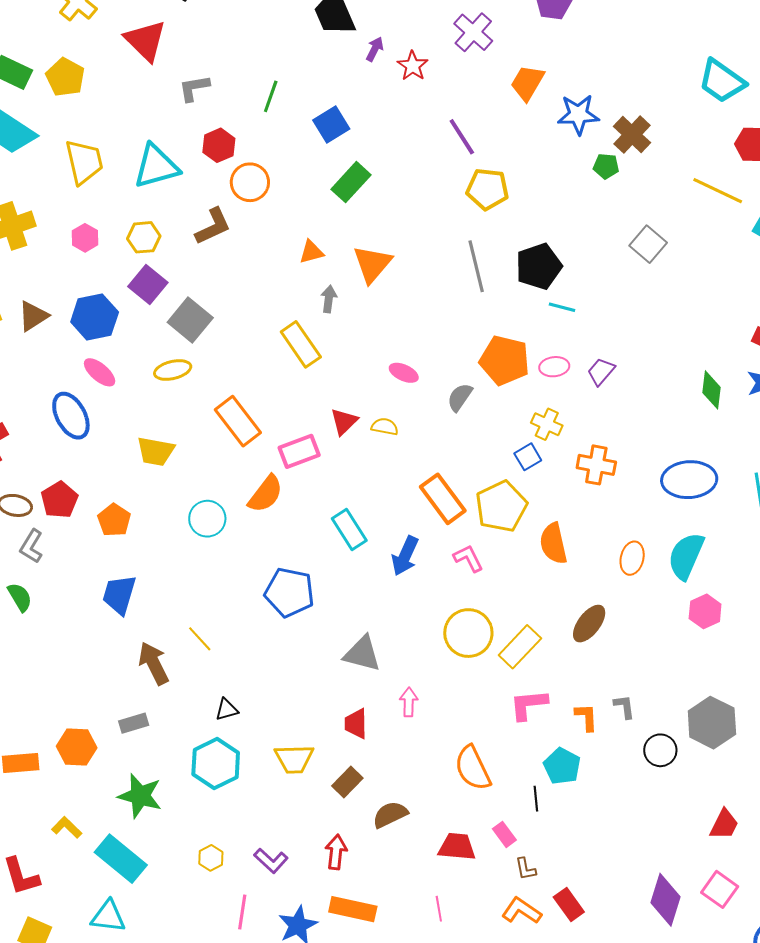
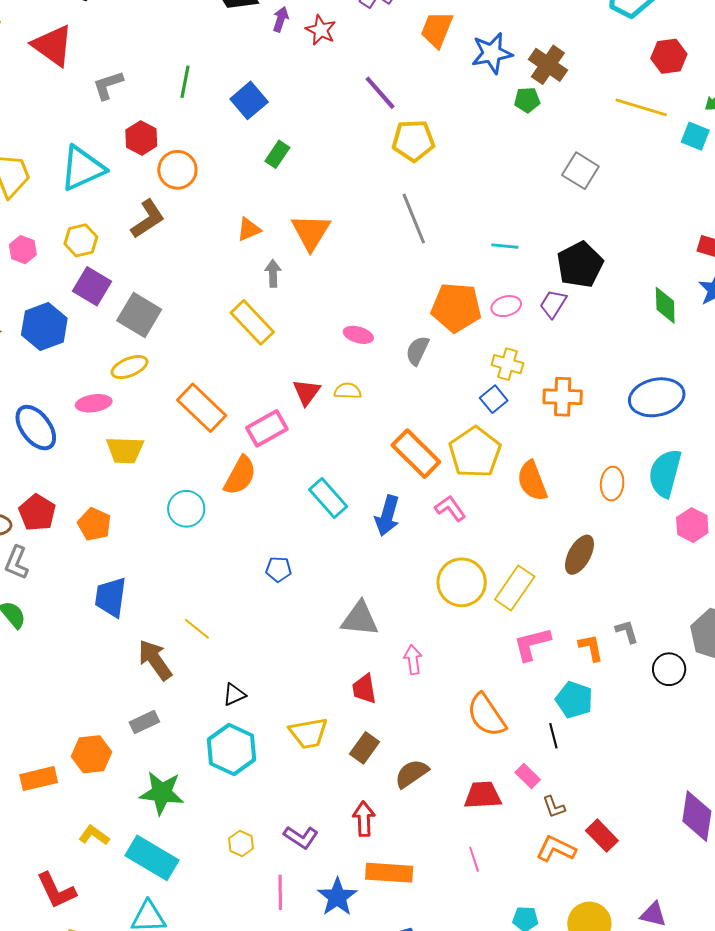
green rectangle: (351, 182) -> (277, 154), size x0.7
black pentagon: (539, 266) -> (580, 265), moved
pink ellipse: (100, 372) -> (94, 403), moved, turned -40
blue pentagon: (289, 592) -> (279, 569), size x0.5

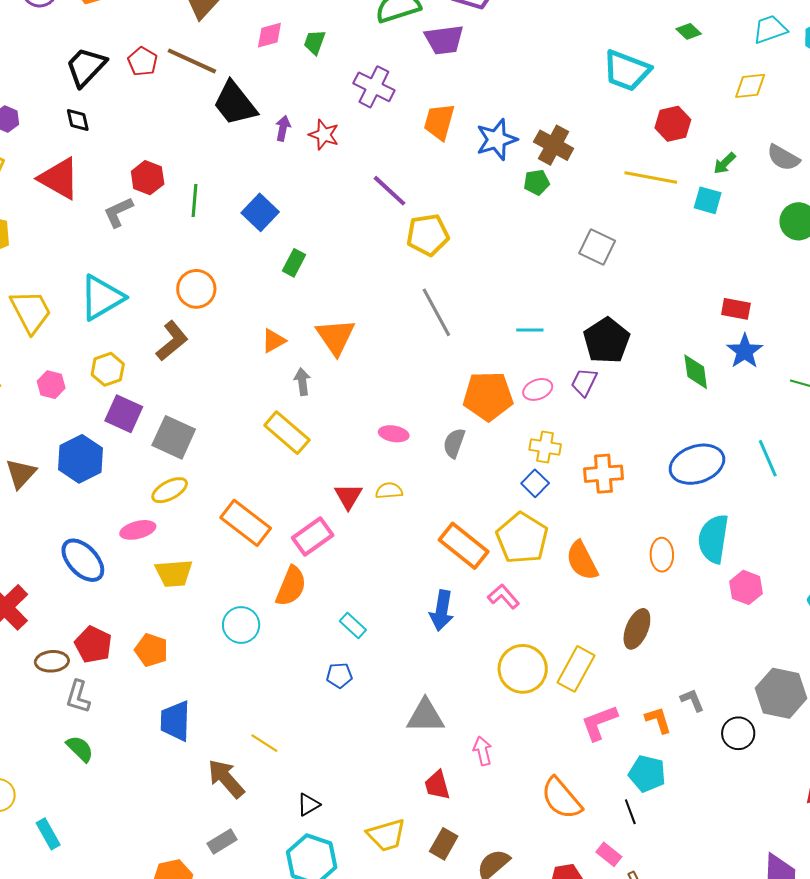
red hexagon: (141, 138) -> (148, 178), moved
cyan rectangle: (328, 498) -> (353, 626), moved, size x0.7

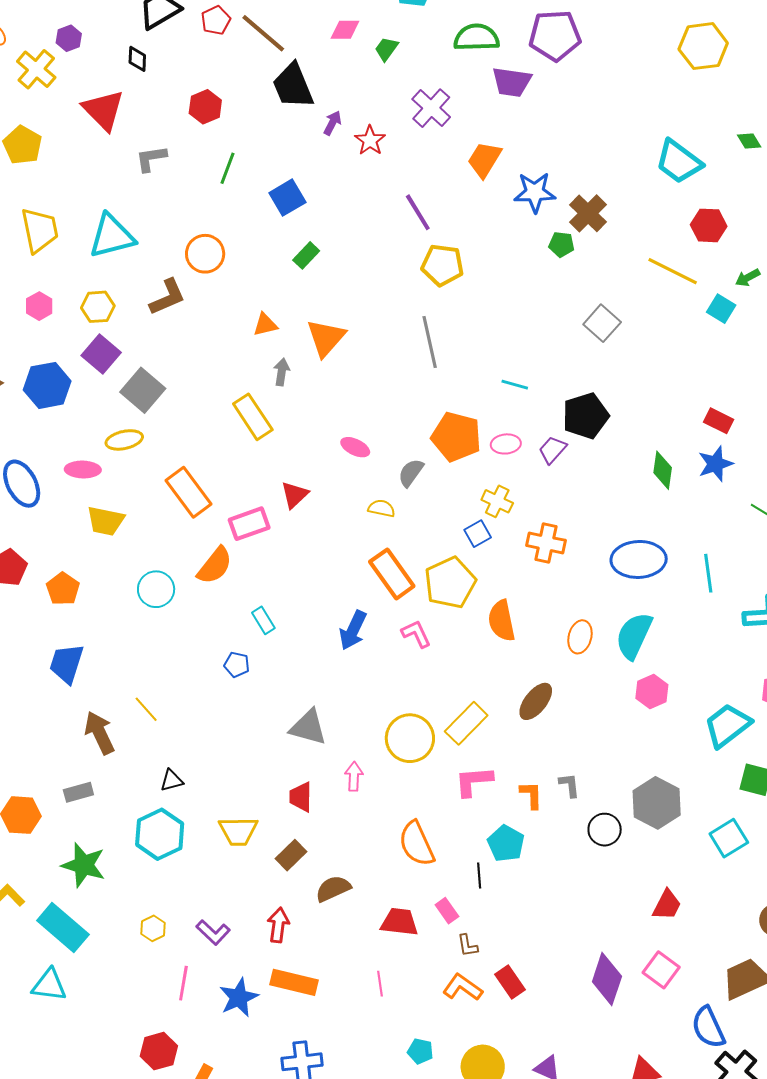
red hexagon: (148, 178) -> (205, 107), moved
yellow semicircle: (389, 491) -> (381, 508), moved
yellow circle: (523, 669) -> (410, 738), moved

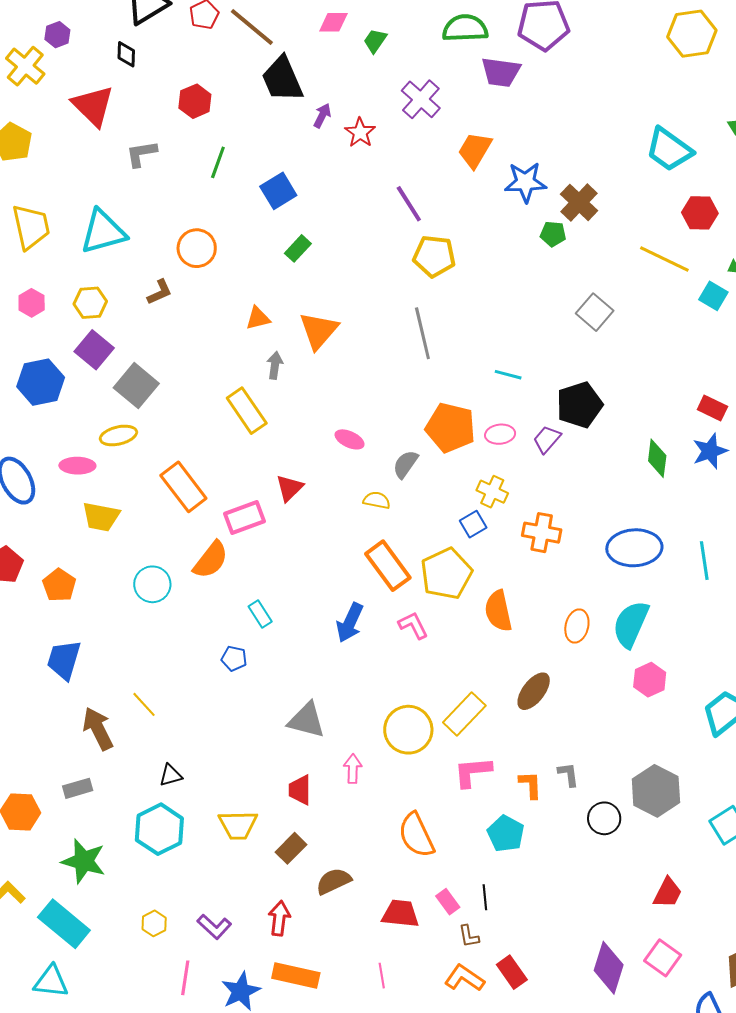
brown L-shape: (167, 297) -> (160, 292), size x0.7
black line: (479, 876) -> (485, 897), moved

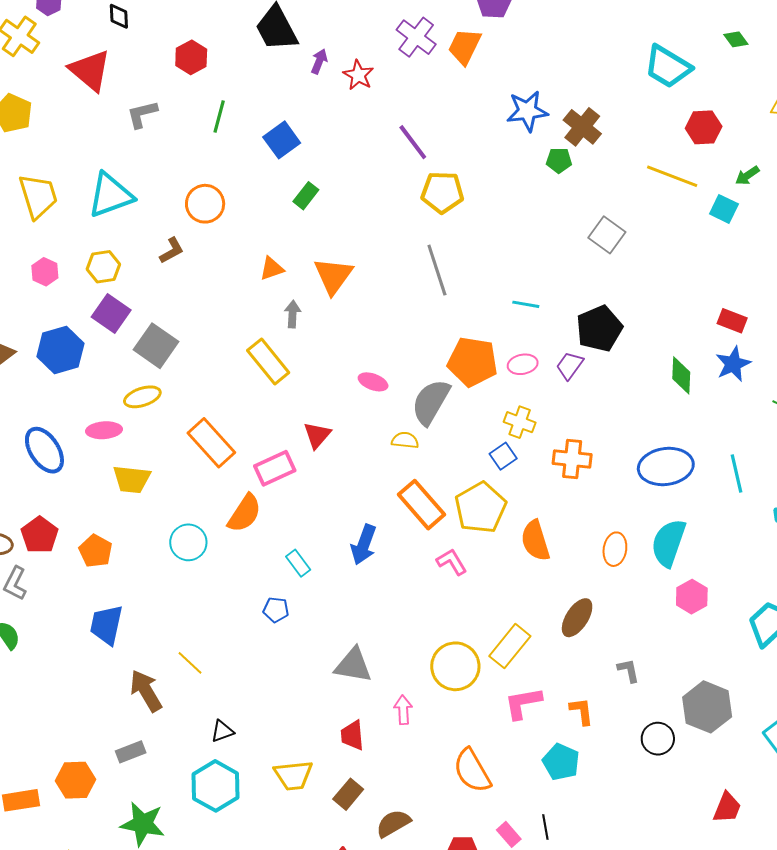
orange trapezoid: (475, 150) -> (465, 46), moved
gray semicircle: (405, 464) -> (431, 402), size x1.6
blue arrow: (350, 623) -> (364, 545), moved
gray L-shape: (568, 774) -> (629, 670), moved

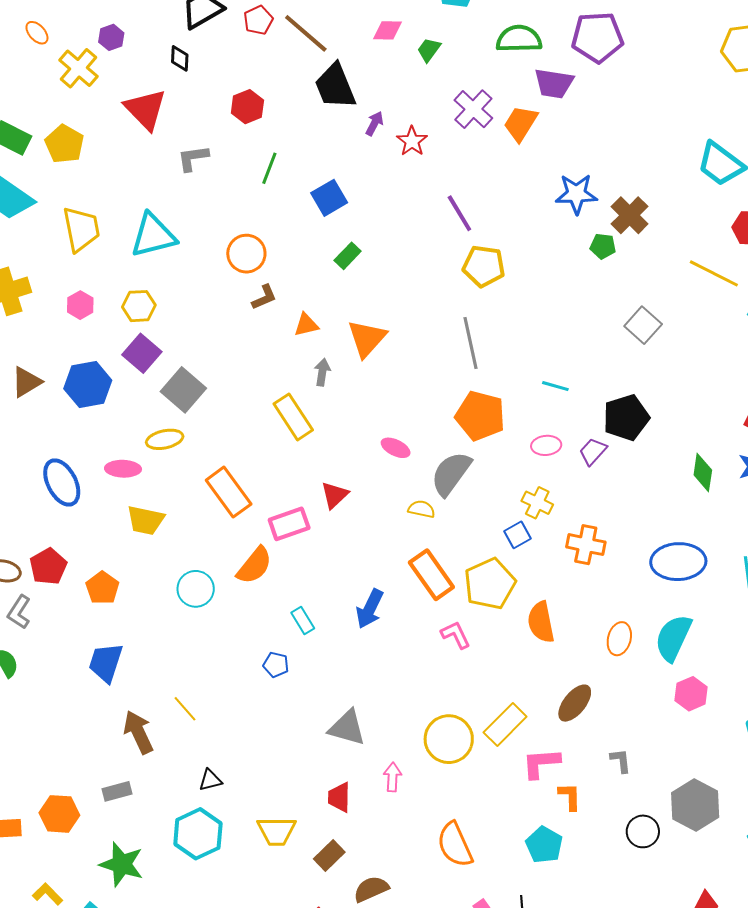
brown L-shape: (172, 251) -> (264, 297), moved
orange pentagon: (473, 362) -> (480, 416), moved
pink L-shape: (523, 703) -> (541, 763), moved

